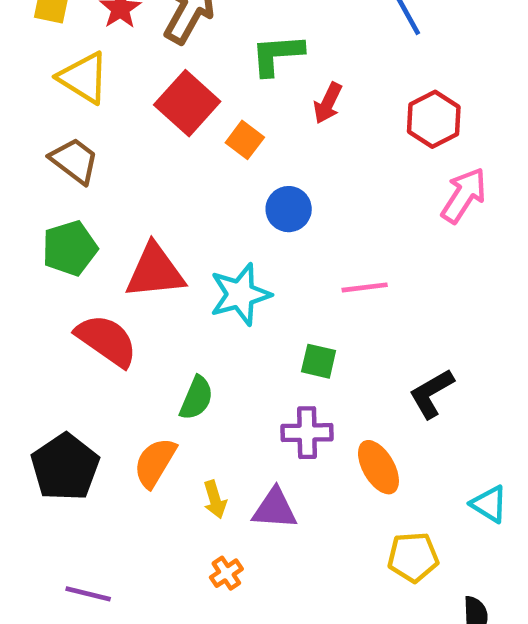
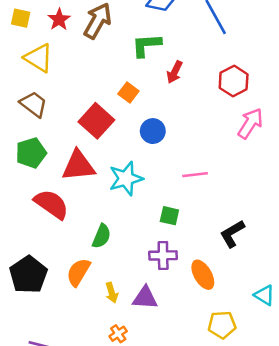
red square: (187, 103) -> (96, 121), moved

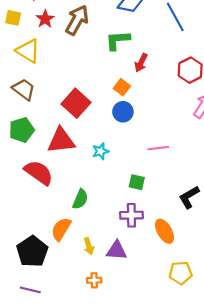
orange square: (128, 93) -> (122, 87), moved
cyan star: (126, 179) -> (101, 151), size x0.6
black pentagon: (28, 275) -> (32, 251), moved
orange cross: (118, 334) -> (94, 280), turned 32

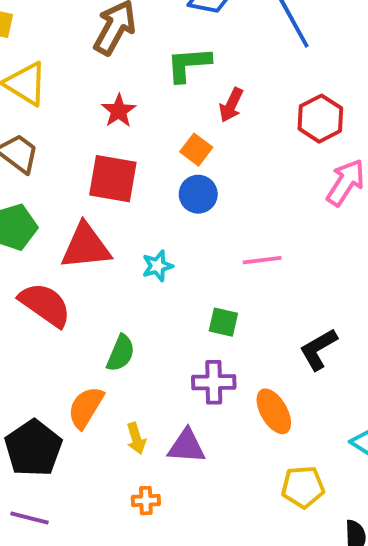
red star: (45, 19) -> (119, 111), moved
red square: (76, 103) -> (113, 179), turned -32

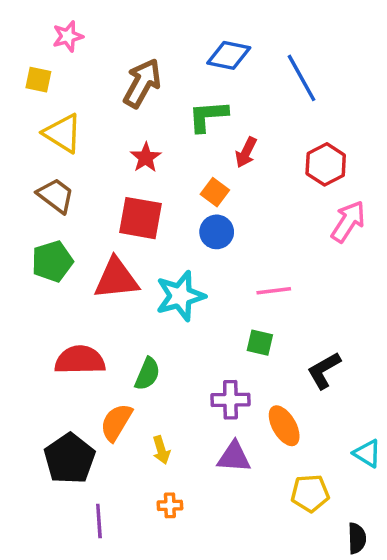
cyan star: (157, 266) -> (180, 296), size x1.8
red semicircle: (45, 305) -> (80, 360), moved, turned -36
green square: (223, 322) -> (260, 343), moved
purple triangle: (187, 446) -> (234, 457), moved
purple line: (30, 518) -> (99, 521), moved, turned 72

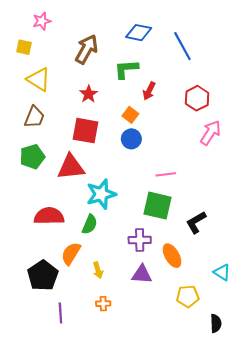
brown trapezoid: (56, 196) -> (34, 117), turned 75
cyan star: (180, 296) -> (101, 194), moved
green square: (260, 343) -> (157, 206), size x1.8

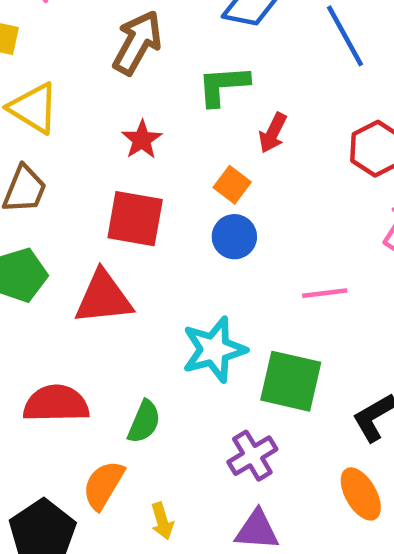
pink line: (166, 174) -> (325, 293), moved
cyan star: (101, 194) -> (214, 350), moved
purple cross: (140, 240) -> (252, 456), turned -30
orange ellipse: (172, 256) -> (361, 494), moved

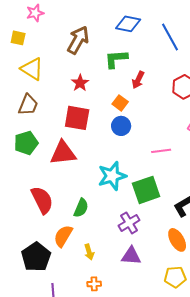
green square: (291, 381) -> (146, 190), turned -32
red semicircle: (56, 404) -> (42, 200), turned 64

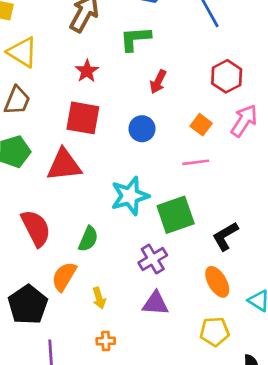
red arrow: (138, 80) -> (158, 82), moved
orange square: (120, 103) -> (201, 125), moved

